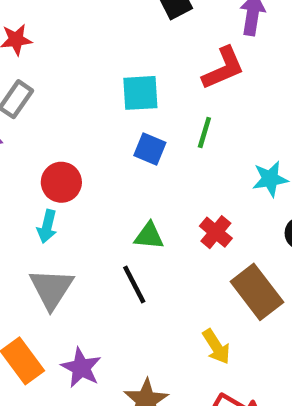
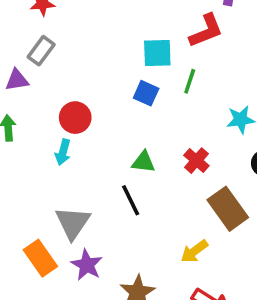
cyan square: (140, 93) -> (157, 53), moved
gray triangle: (51, 289) -> (73, 223), moved
yellow arrow: (216, 347) -> (194, 251), turned 84

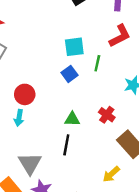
red L-shape: (206, 31) -> (120, 36), moved
blue square: (146, 93) -> (70, 74), turned 35
black line: (131, 200) -> (66, 145), turned 42

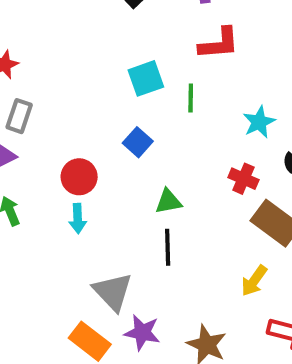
red L-shape: (120, 36) -> (219, 44), turned 35
blue square: (70, 74) -> (138, 142), moved
red cross: (107, 115) -> (243, 179), moved

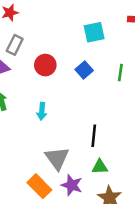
green line: (191, 98) -> (120, 73), moved
red circle: (79, 177) -> (45, 65), moved
green triangle: (168, 201) -> (100, 167), moved

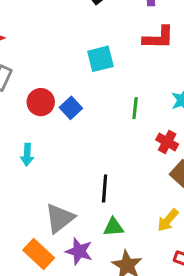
blue square: (84, 70) -> (71, 108), moved
cyan arrow: (42, 111) -> (27, 155), moved
gray triangle: (57, 158) -> (60, 218), turned 30

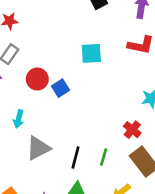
green line: (135, 108) -> (104, 157), moved
gray triangle: (60, 218) -> (38, 148), moved

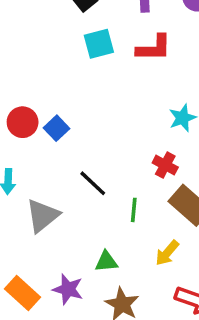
cyan square: (91, 53) -> (99, 44), moved
black line: (75, 157) -> (93, 183), moved, turned -50

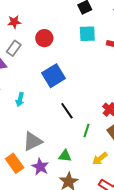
red circle: (23, 122) -> (44, 38), moved
blue square: (56, 128) -> (53, 76), size x1.6
gray triangle: (43, 216) -> (33, 141), moved

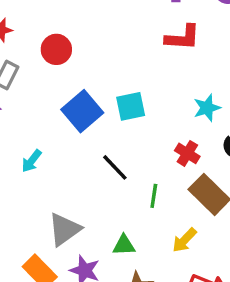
cyan square: (87, 34) -> (131, 106), moved
cyan arrow: (20, 99) -> (32, 161), turned 32

